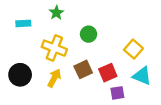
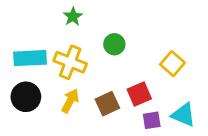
cyan rectangle: (23, 23) -> (30, 58), moved, size x1.6
brown square: (83, 69) -> (107, 104), moved
cyan triangle: (142, 76) -> (184, 115), moved

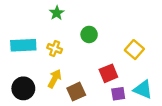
yellow cross: (70, 62) -> (55, 48), size x0.6
black circle: (26, 97) -> (23, 88), moved
brown square: (107, 104) -> (76, 92), moved

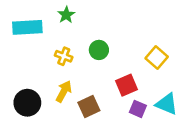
green circle: (89, 34) -> (99, 50), moved
cyan rectangle: (23, 45) -> (27, 27), moved
purple square: (118, 94) -> (138, 109), turned 32

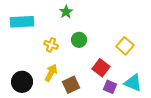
green star: (66, 15) -> (66, 12), moved
red square: (127, 85) -> (101, 68), turned -30

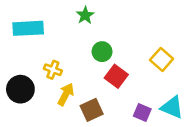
yellow cross: (51, 45) -> (53, 70), moved
red square: (101, 68) -> (116, 76), moved
black circle: (22, 82) -> (20, 89), moved

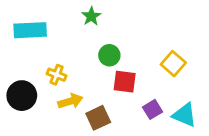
red square: (116, 76) -> (125, 82), turned -30
yellow arrow: (66, 94) -> (70, 101), turned 45
purple square: (142, 112) -> (152, 109), moved, turned 36

